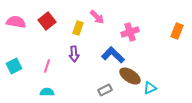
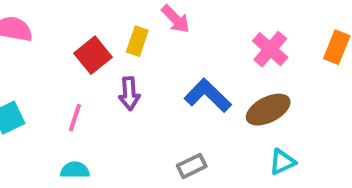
red square: (47, 21) -> (93, 55), moved
pink cross: (130, 32) -> (270, 49), moved, turned -30
brown ellipse: (130, 76) -> (268, 110), moved, turned -60

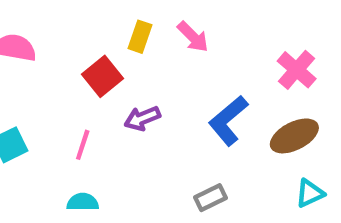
yellow rectangle: (137, 41) -> (140, 37), moved
purple arrow: (129, 93) -> (142, 118), turned 72
blue L-shape: (208, 95) -> (228, 121), turned -84

